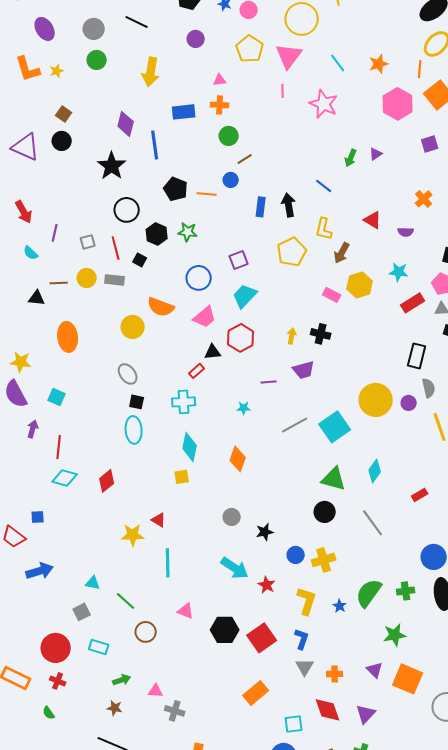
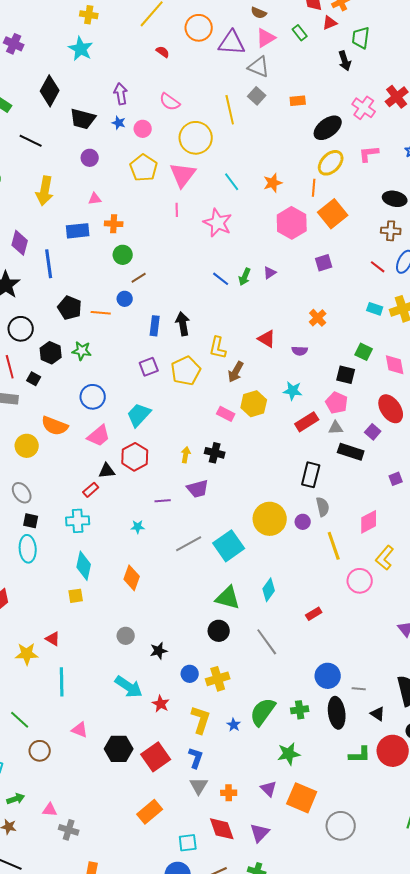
pink triangle: (220, 80) -> (95, 199), moved
blue line: (324, 186) -> (221, 279), moved
purple square: (239, 260) -> (149, 367), moved

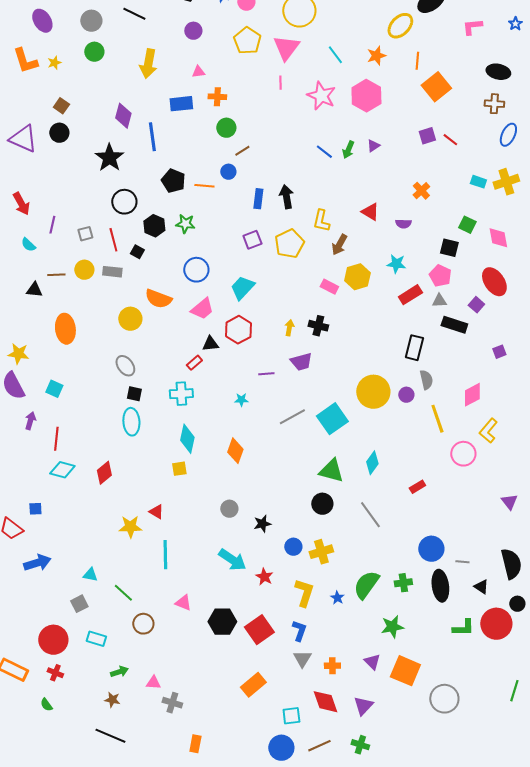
yellow ellipse: (331, 163) -> (400, 26), moved
pink hexagon: (292, 223) -> (366, 96), moved
red line: (378, 267) -> (450, 140), moved

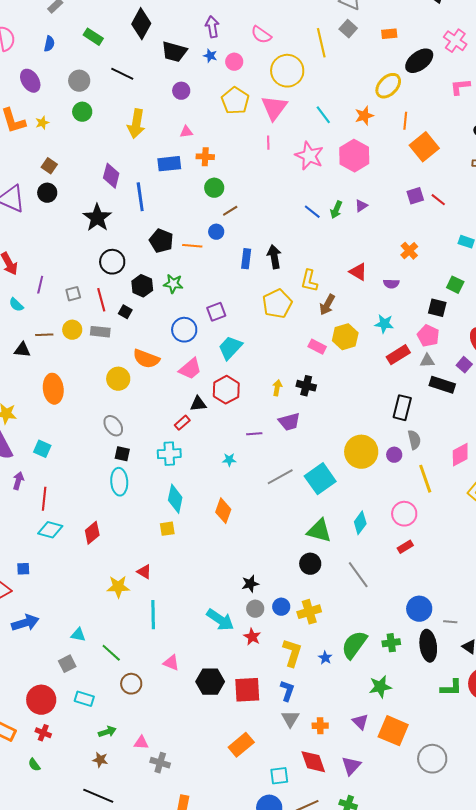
purple square: (252, 240) -> (216, 312), moved
pink circle: (463, 454) -> (404, 514), moved
gray circle: (229, 509) -> (255, 609), moved
red square: (259, 630) -> (247, 690), turned 32

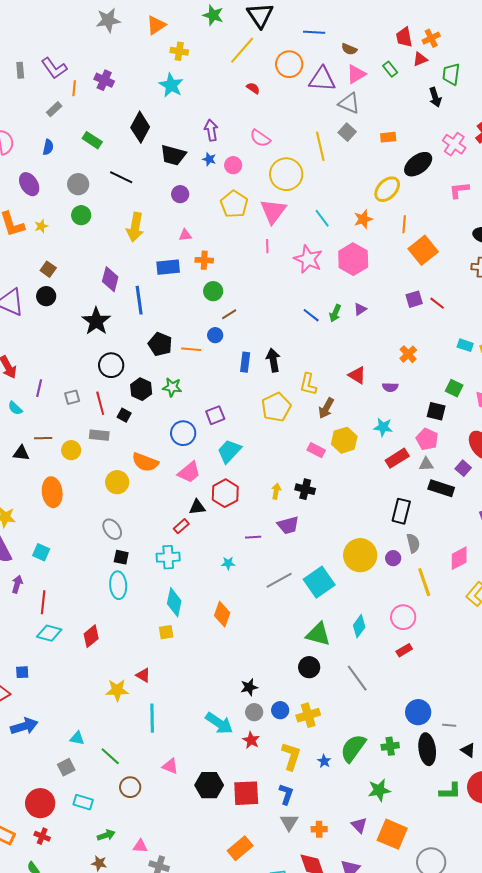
yellow circle: (72, 330) -> (71, 450), moved

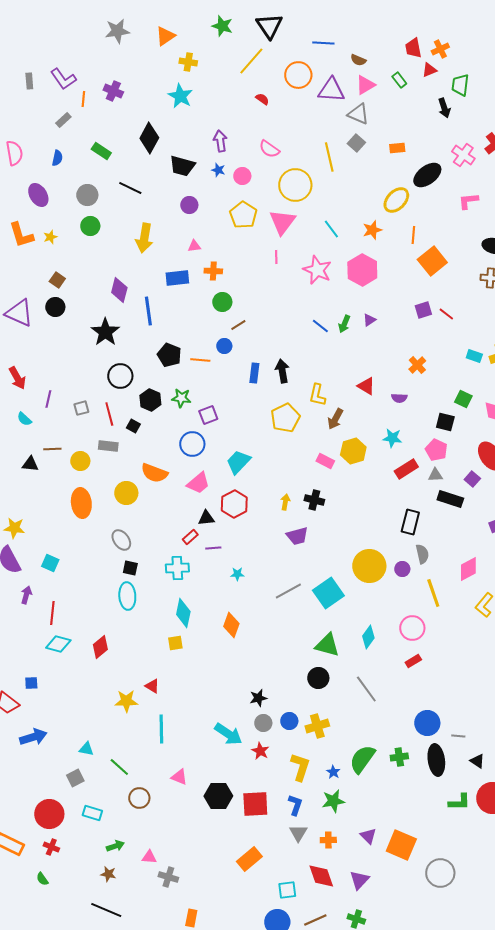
purple square: (215, 415) -> (208, 415), moved
orange ellipse: (52, 492) -> (81, 503), moved
purple line: (253, 537) -> (213, 548), moved
green star: (379, 790) -> (333, 801), moved

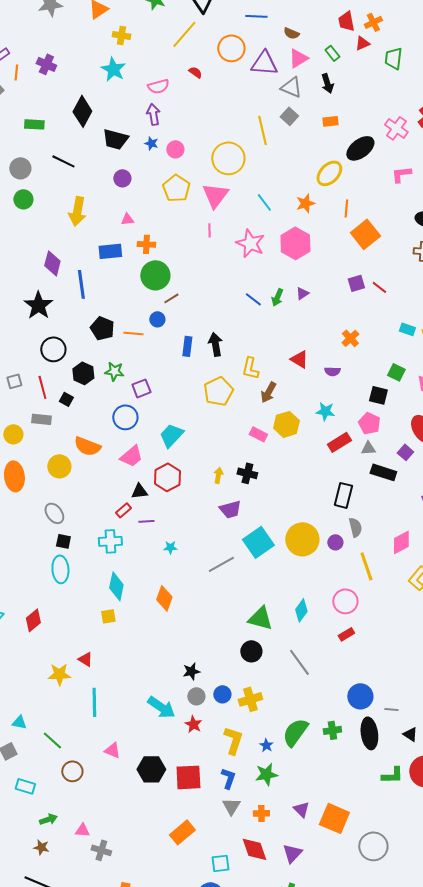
black arrow: (444, 108) -> (327, 83), moved
pink semicircle: (269, 149) -> (158, 86), moved, turned -50
green rectangle: (101, 151) -> (34, 124), turned -30
green circle: (222, 302) -> (155, 275), size x1.5
cyan square: (328, 593) -> (258, 542), moved

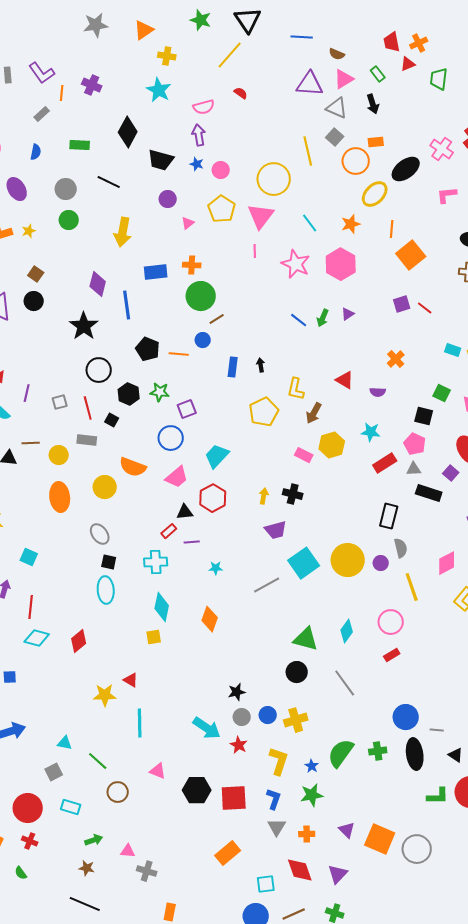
orange circle: (231, 48) -> (356, 161), moved
pink triangle: (127, 219) -> (188, 223), moved, turned -32
black arrow: (215, 344) -> (261, 365), size x0.6
gray circle: (373, 846) -> (417, 849), moved

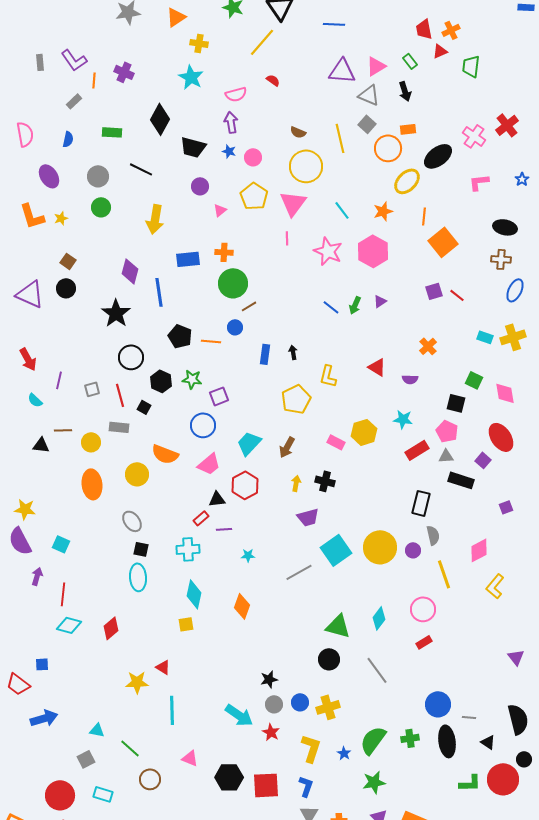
brown semicircle: (337, 54) -> (298, 132), moved
brown arrow: (314, 413) -> (287, 447), moved
green star: (312, 795) -> (374, 782), moved

